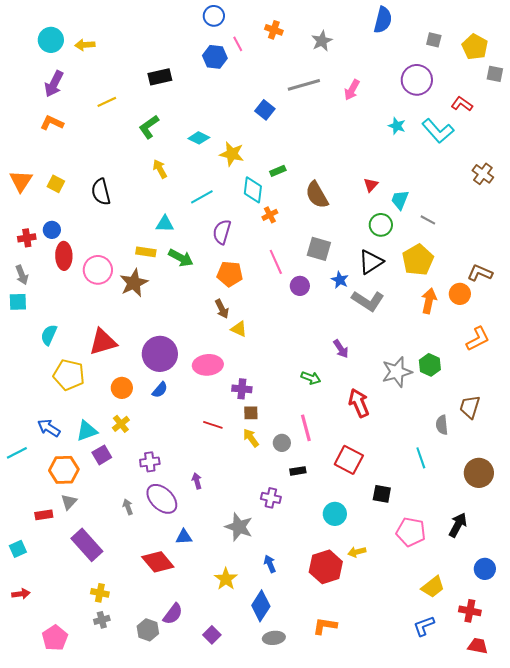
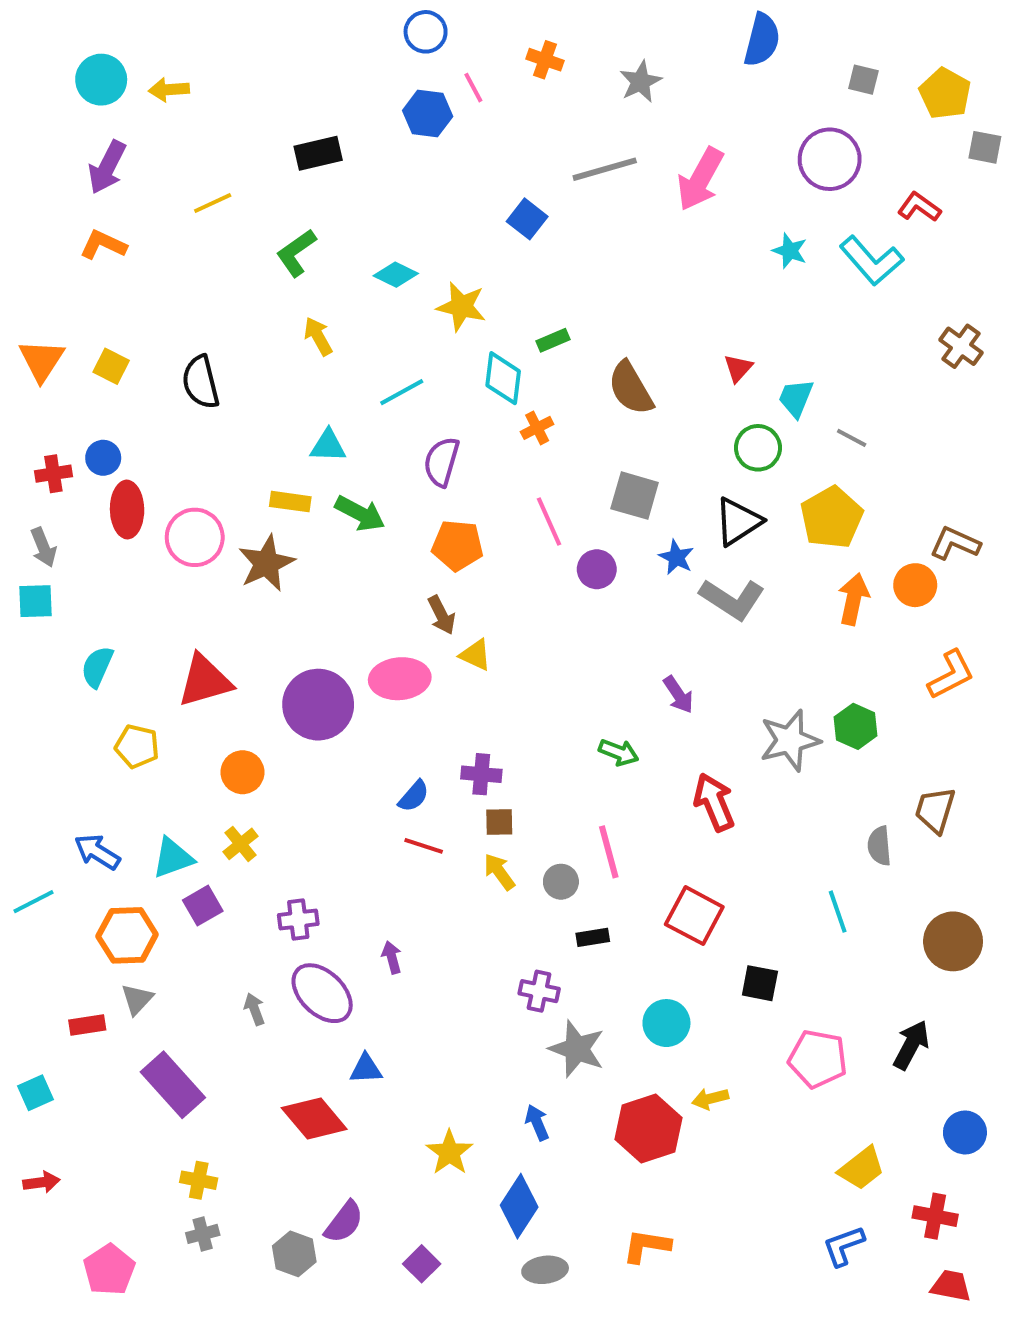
pink arrow: (352, 90) -> (700, 179), size x1.5
pink ellipse: (208, 365) -> (400, 679), moved
yellow pentagon: (69, 375) -> (137, 746), size x0.7
blue semicircle: (160, 390) -> (414, 796), moved
gray star: (239, 527) -> (577, 1049), moved

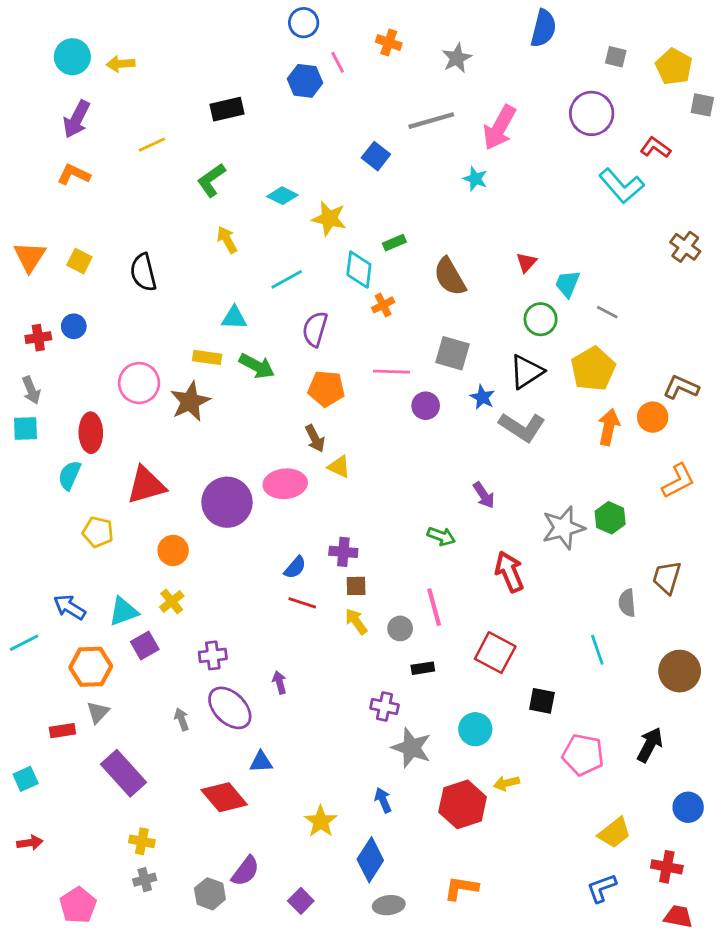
cyan star: (790, 251) -> (475, 179), moved
red ellipse: (127, 510) -> (91, 433), moved
pink line: (549, 521) -> (392, 372), turned -64

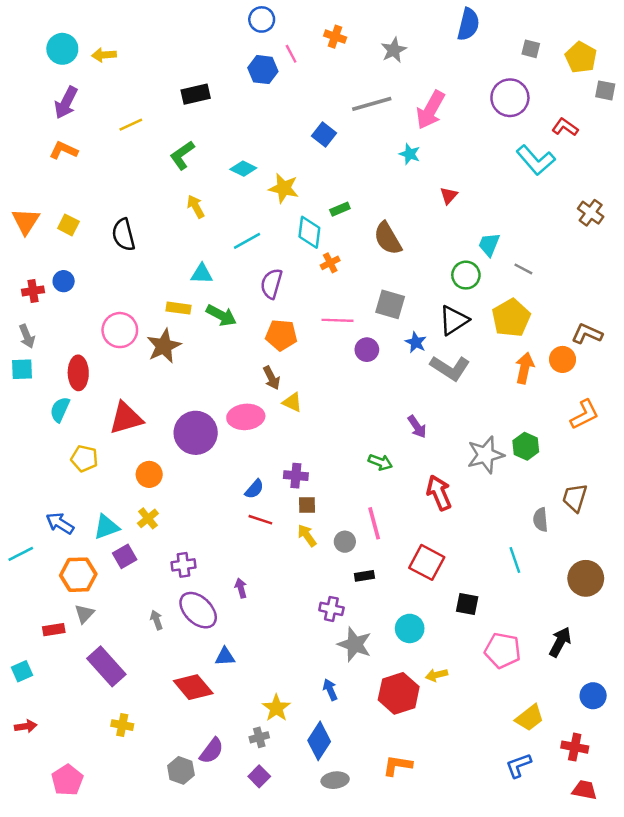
red triangle: (526, 262) -> (449, 196), moved
gray cross: (145, 880) -> (259, 737), moved

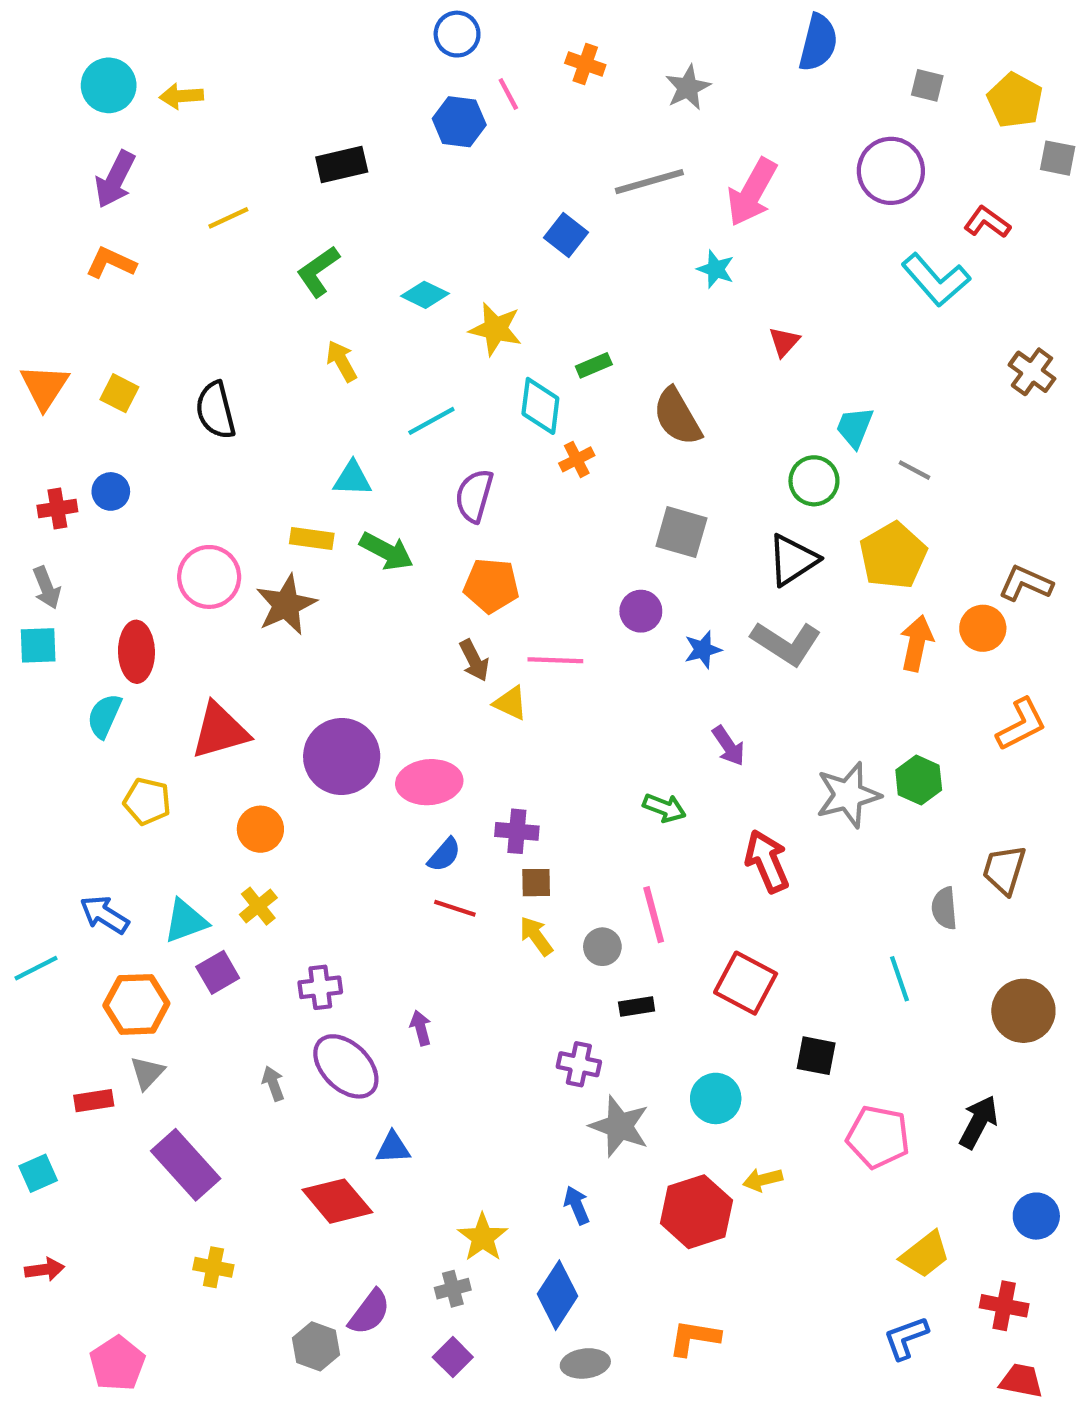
pink line: (337, 320) -> (555, 660), moved
blue star: (416, 342) -> (703, 650), moved, turned 30
pink ellipse: (246, 417) -> (429, 782), moved

